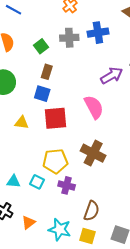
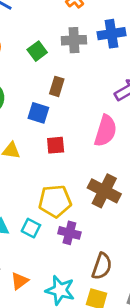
brown rectangle: (47, 72) -> (57, 86), moved
pink semicircle: (94, 107) -> (106, 131), turned 45
red square: (56, 118) -> (56, 145), size x0.6

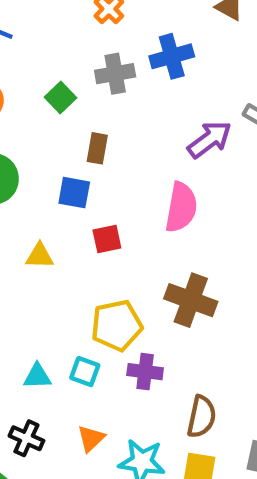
orange triangle: (20, 281) -> (91, 438), moved

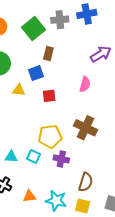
green square: (60, 97) -> (33, 28), size x1.6
blue square: (74, 193) -> (36, 73), turned -35
pink semicircle: (181, 207) -> (85, 84), size x0.7
yellow triangle: (40, 256) -> (19, 90), moved
orange triangle: (91, 438) -> (29, 196), moved, turned 32

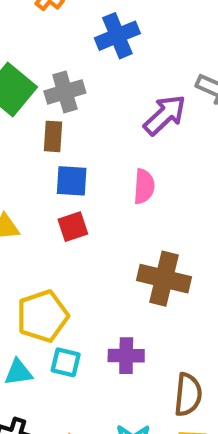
gray cross: (60, 20) -> (65, 92), moved
blue square: (36, 73) -> (72, 181), moved, turned 35
yellow pentagon: (50, 136) -> (43, 316), moved

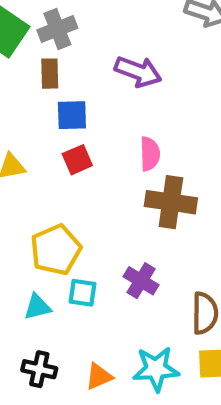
purple arrow: (165, 115) -> (138, 72), moved, turned 69
pink semicircle: (144, 186) -> (150, 154), moved
purple cross: (126, 356) -> (141, 281), turned 36

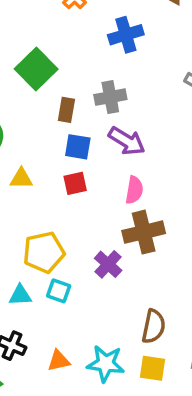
gray cross: (57, 29) -> (110, 97), moved
purple arrow: (138, 72) -> (127, 141), moved
brown cross: (171, 202) -> (144, 232), turned -33
purple cross: (141, 281) -> (108, 264), moved

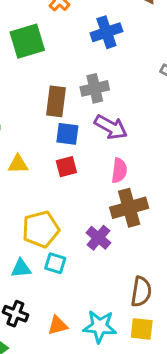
green square: (36, 69) -> (27, 41), moved, turned 30
brown rectangle: (66, 110) -> (56, 101), size x1.4

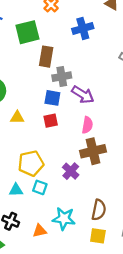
gray cross: (95, 88) -> (62, 77), moved
brown rectangle: (56, 101) -> (46, 57), moved
cyan star: (100, 326) -> (64, 219), moved

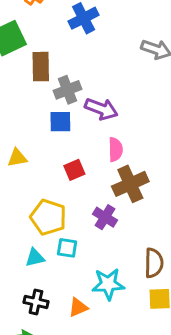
red square: (51, 121) -> (74, 170), moved
yellow pentagon: (31, 163) -> (48, 217), turned -30

